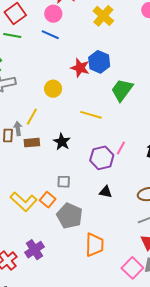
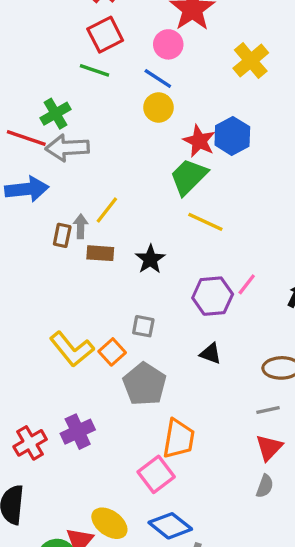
yellow circle: (53, 89) -> (158, 107), moved
green trapezoid: (122, 90) -> (189, 177), moved
pink square: (132, 268) -> (156, 474), moved

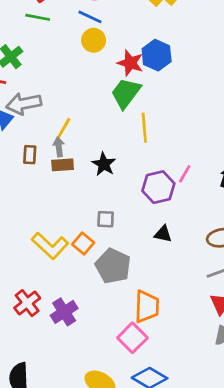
gray arrow: (67, 148) -> (24, 104), moved
yellow line: (205, 222) -> (144, 128), turned 68
gray arrow: (81, 226) -> (59, 147), moved
red cross: (30, 443) -> (27, 303), moved

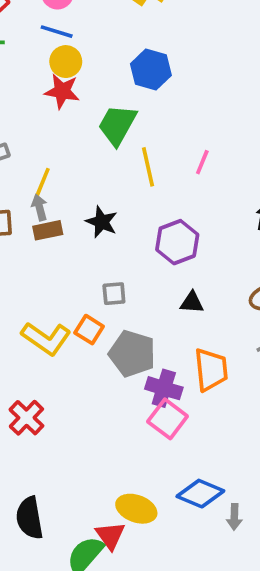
red star: (130, 63) -> (62, 91), moved
pink line: (185, 174) -> (202, 162), moved
orange trapezoid: (147, 306) -> (211, 370), moved
purple cross: (64, 312) -> (164, 388), moved, turned -32
pink square: (132, 338) -> (168, 419), moved

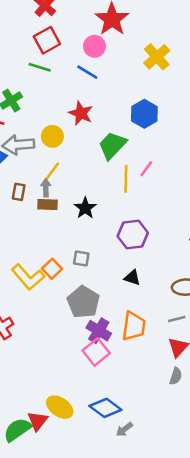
yellow circle: (66, 62) -> (52, 136), moved
pink line: (202, 162) -> (146, 169), moved
orange square: (89, 330) -> (52, 269), moved
gray arrow: (234, 517) -> (124, 429), turned 36

